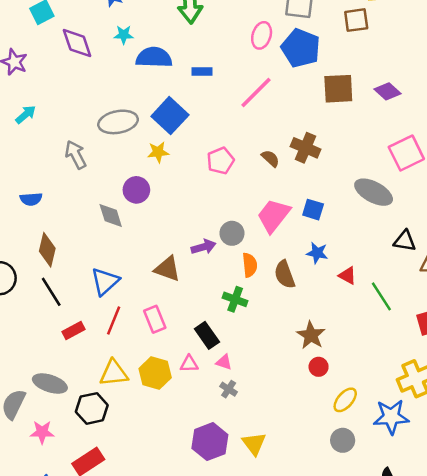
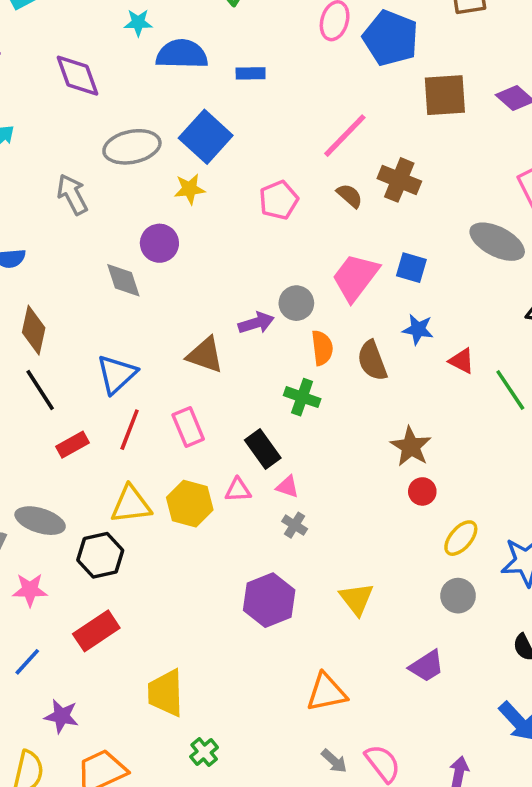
purple diamond: (77, 43) -> (77, 76), moved
pink line: (256, 92) -> (345, 136), moved
yellow triangle: (254, 444) -> (357, 599), moved

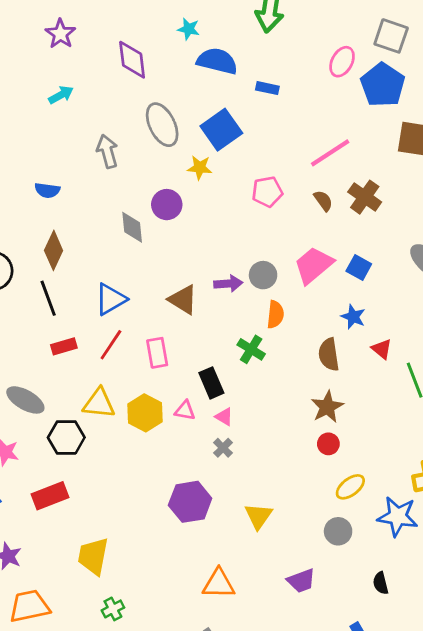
gray ellipse: (132, 147) -> (162, 125), turned 63
brown semicircle: (372, 361) -> (329, 354), moved

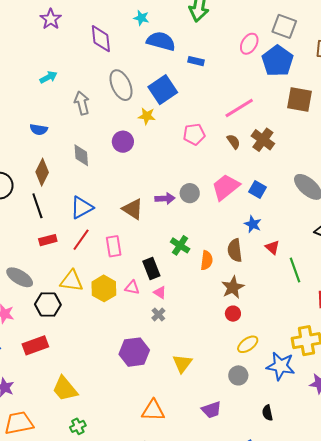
cyan arrow: (61, 95) -> (48, 77), moved
gray diamond: (132, 227) -> (81, 155), moved
orange semicircle: (275, 314) -> (207, 260), moved
yellow trapezoid: (93, 556) -> (65, 389), turned -52

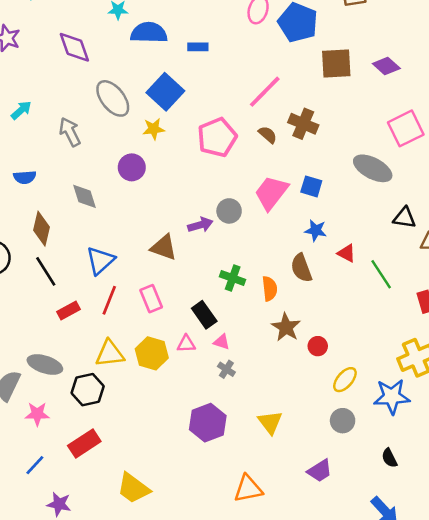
pink pentagon: (194, 134) -> (217, 137), size x1.4
brown star: (233, 287) -> (286, 327), moved

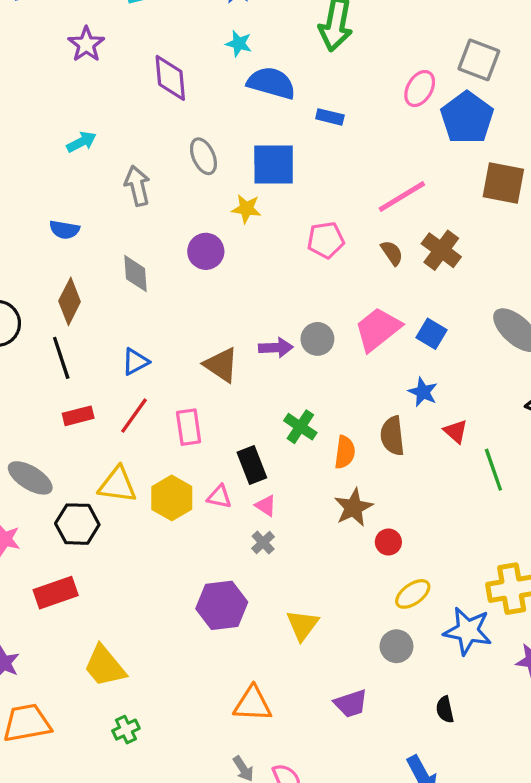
blue square: (165, 92) -> (274, 164), turned 33
gray ellipse: (113, 98) -> (203, 156), size x0.7
pink pentagon: (217, 137) -> (326, 240), size x0.7
blue triangle: (100, 261) -> (135, 362), size x0.7

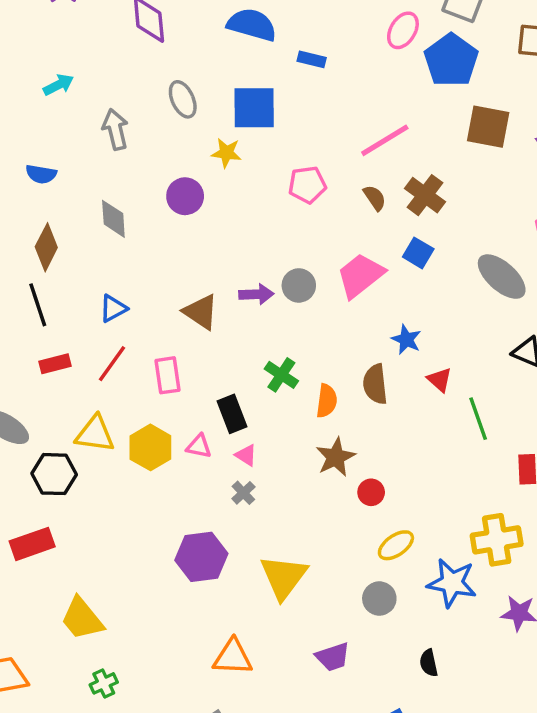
blue square: (431, 334) -> (418, 253), moved
yellow triangle: (302, 625) -> (284, 577), size x1.4

